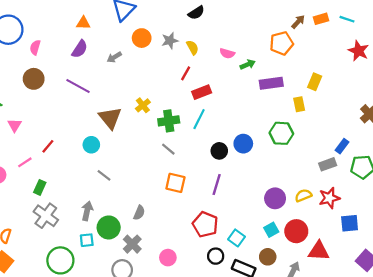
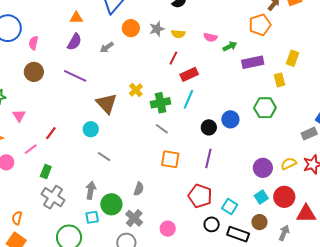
yellow semicircle: (193, 47) -> (178, 34), turned 128

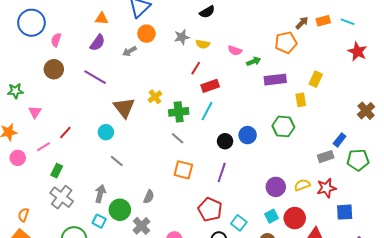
orange circle: (131, 28) -> (146, 34), moved
cyan square: (92, 217) -> (99, 221), turned 32

